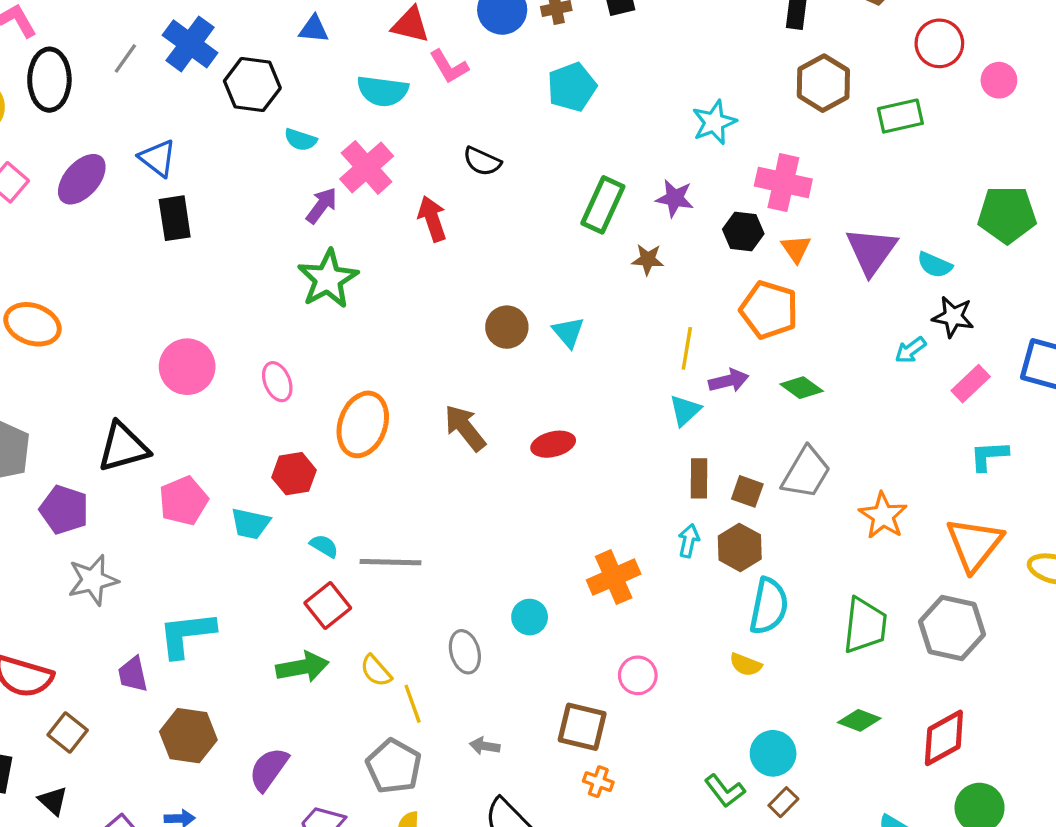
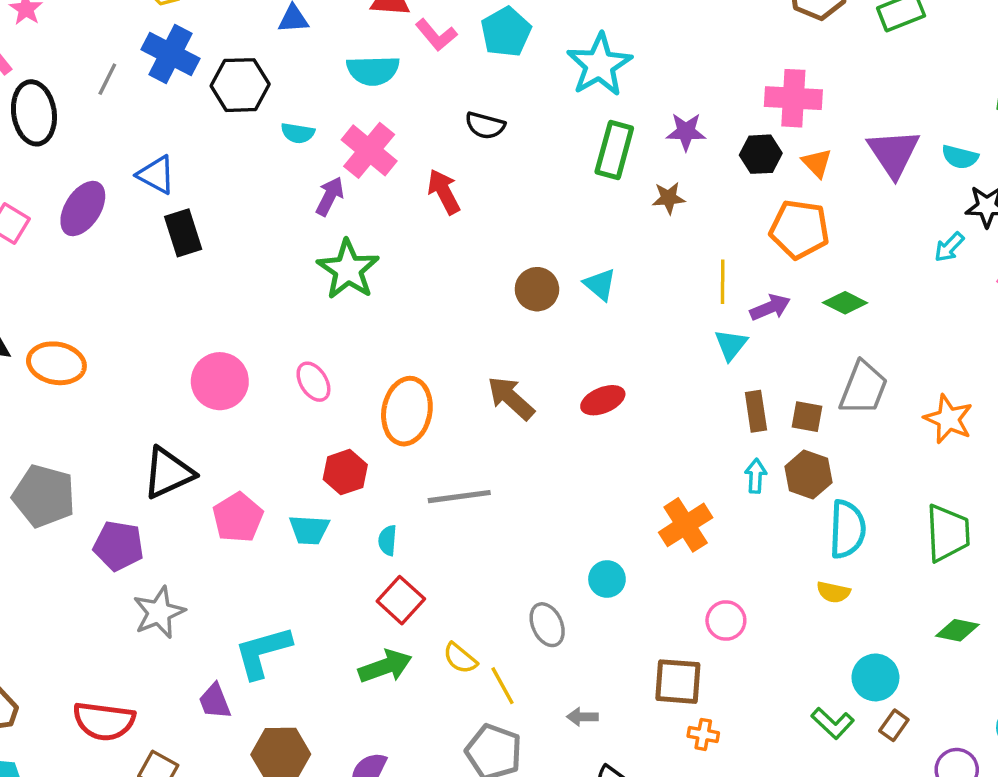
cyan pentagon: (572, 87) -> (506, 32), moved
cyan star: (714, 122) -> (599, 65), moved, size x1.4
cyan semicircle: (324, 546) -> (388, 540), turned -108
gray line: (391, 562) -> (459, 497), moved

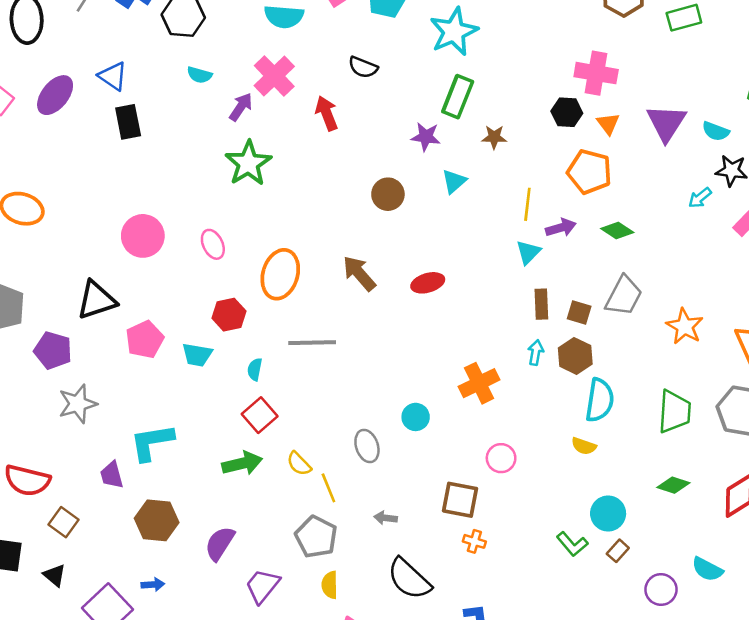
purple star: (686, 132) -> (426, 137), moved
cyan semicircle: (298, 133) -> (199, 75), moved
cyan triangle: (600, 284) -> (454, 181), moved, turned 32

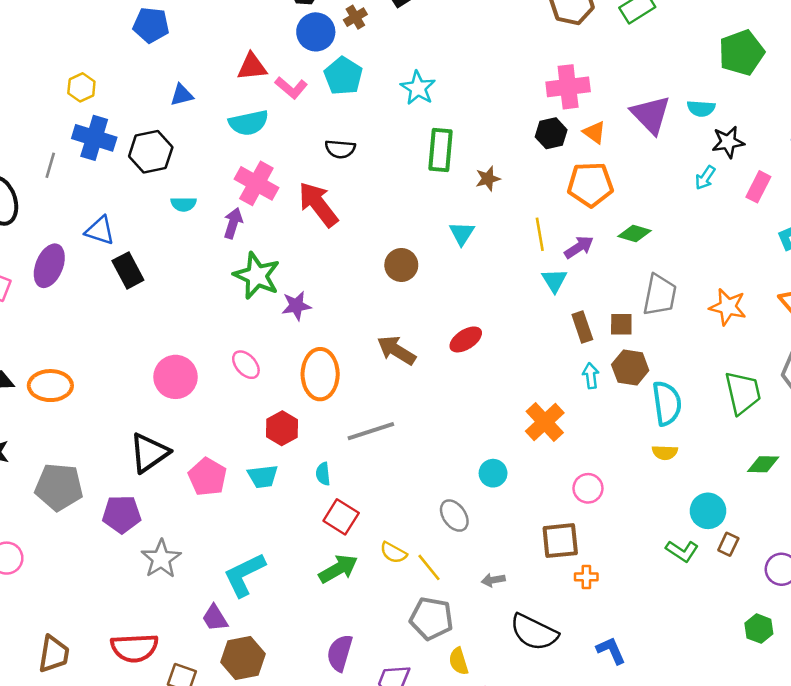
cyan star: (454, 32) -> (418, 88), size x0.7
red arrow: (327, 113) -> (318, 204), size x1.4
purple star: (426, 137) -> (296, 306), moved
brown hexagon: (157, 520) -> (243, 658), moved

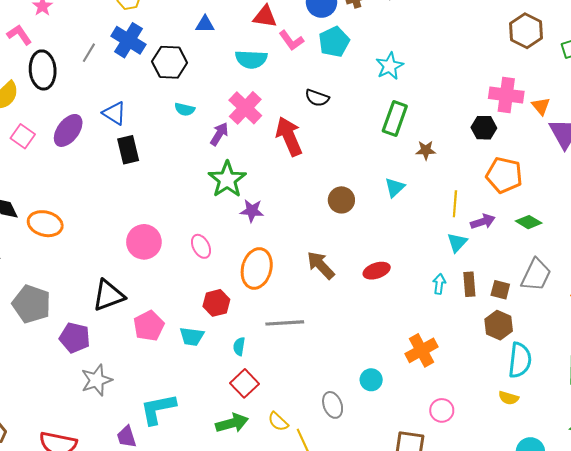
orange triangle: (594, 132) -> (541, 106), moved
cyan arrow: (591, 376) -> (439, 284), moved

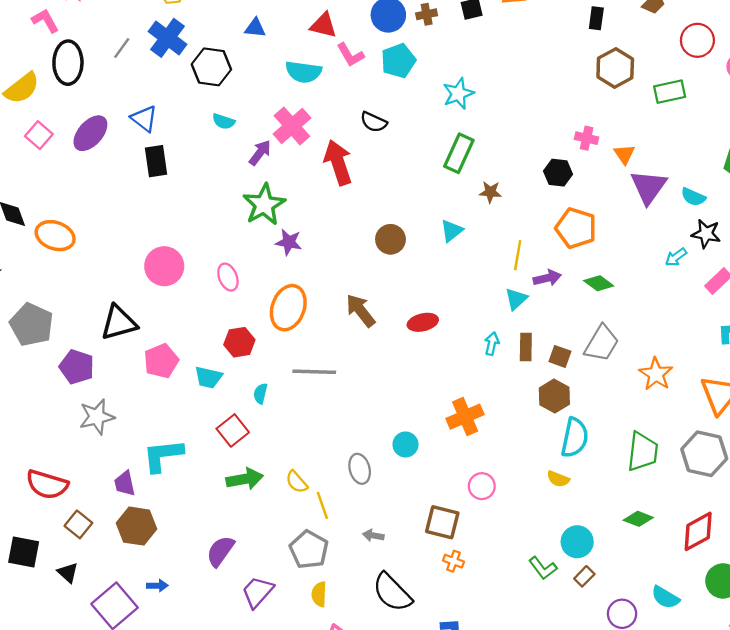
pink cross: (506, 95) -> (587, 138), size x0.6
red square: (245, 383) -> (233, 430), moved

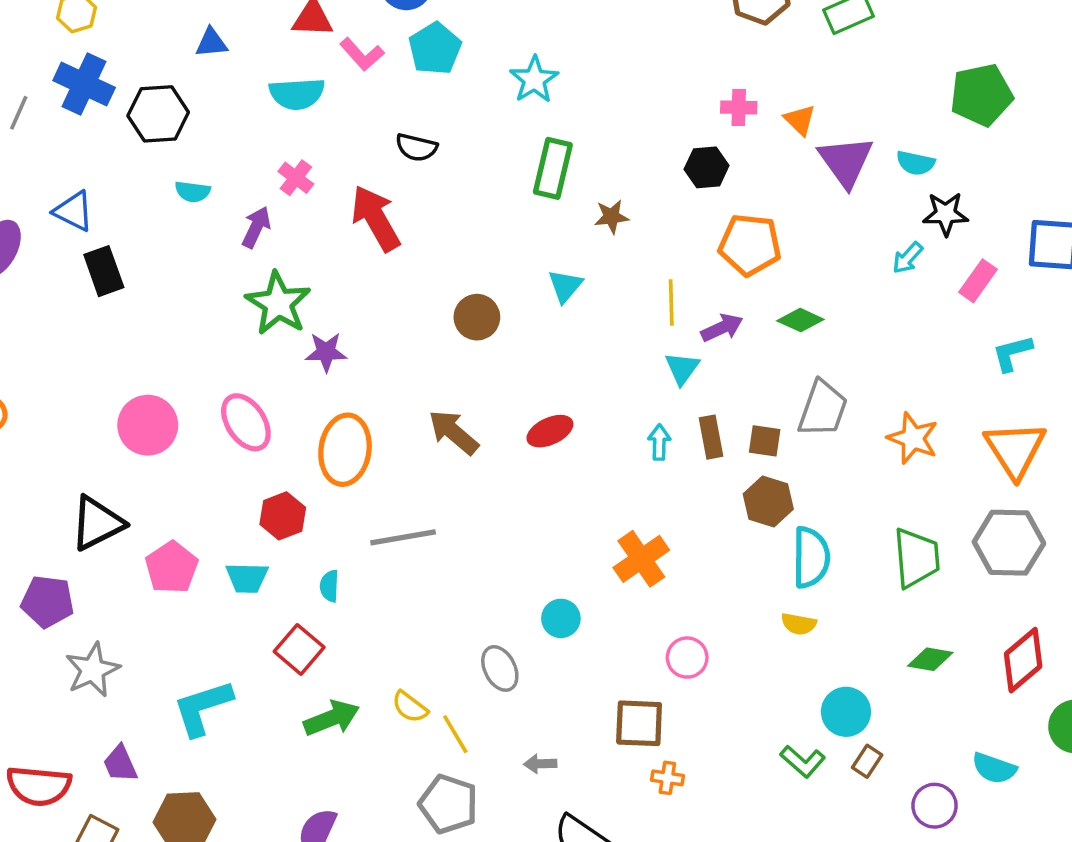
pink cross: (292, 126) -> (296, 178), size x0.6
pink ellipse: (228, 277) -> (246, 422), size x1.4
purple trapezoid: (125, 483) -> (120, 764), moved

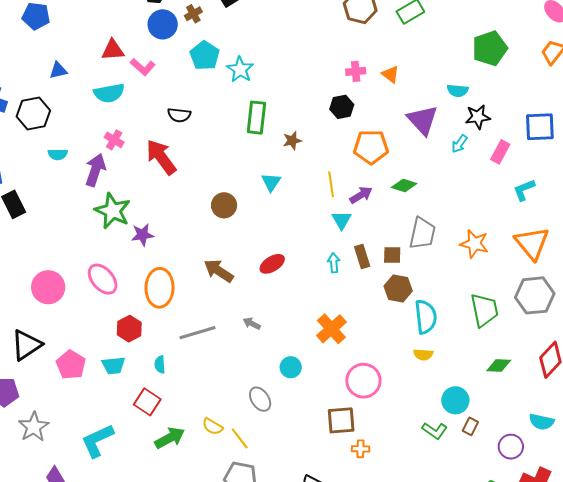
cyan pentagon: (435, 49) -> (205, 56), moved
purple triangle: (846, 161) -> (423, 120), moved
purple arrow: (256, 227) -> (95, 170), size x1.4
pink circle: (687, 658) -> (363, 381), size x1.5
gray arrow: (540, 764) -> (252, 324), moved, turned 36

